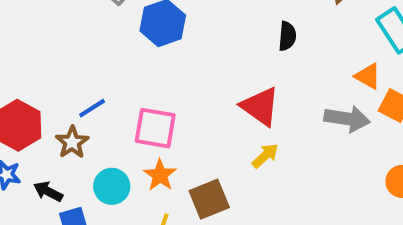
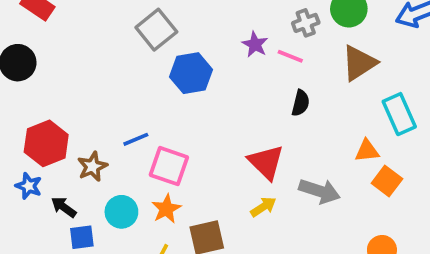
orange triangle: (368, 76) -> (367, 151), turned -45
blue line: (92, 108) -> (136, 139), moved
gray arrow: (347, 119) -> (320, 191), moved

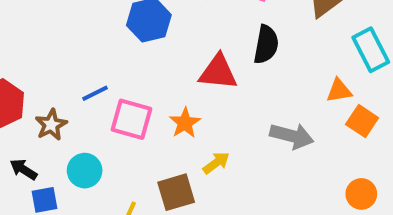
black semicircle: (301, 103) -> (266, 44), size x1.4
red triangle: (266, 162) -> (218, 72), moved, turned -36
yellow arrow: (263, 207) -> (216, 163), moved
orange star: (166, 209) -> (185, 123), moved

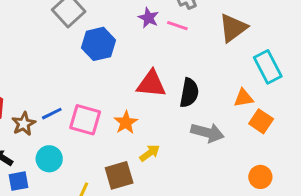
black semicircle: (266, 44) -> (189, 93), moved
blue line: (95, 93) -> (52, 114), moved

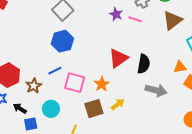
blue hexagon: (98, 44) -> (62, 41), moved
red triangle: (151, 84) -> (118, 58), turned -40
blue line: (52, 114) -> (55, 71), moved
brown square: (119, 175) -> (94, 109), moved

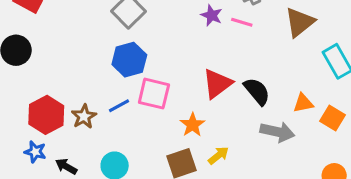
black semicircle: (144, 64) -> (257, 91), turned -48
orange triangle: (180, 67) -> (303, 103), moved
pink square: (75, 83) -> (154, 94), moved
brown star: (34, 86) -> (84, 116), moved

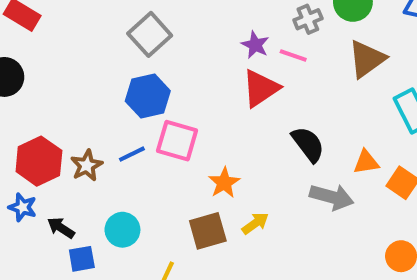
red triangle: (217, 84) -> (261, 88), moved

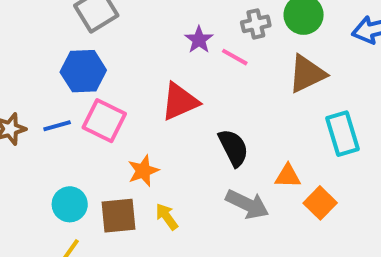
red triangle: (261, 88) -> (180, 101), moved
yellow arrow: (255, 223) -> (167, 217), turned -100
cyan circle: (122, 230) -> (70, 204), moved

